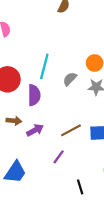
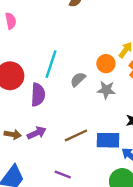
brown arrow: (14, 121) -> (13, 134), moved
purple line: (59, 157) -> (63, 174), moved, turned 72

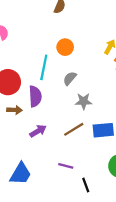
orange circle: (106, 64) -> (65, 47), moved
gray star: (106, 90) -> (84, 101), moved
brown arrow: (13, 134) -> (14, 110), moved

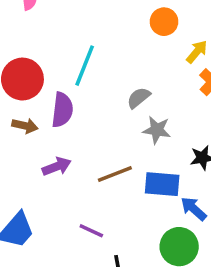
orange circle: (65, 47) -> (164, 22), moved
gray semicircle: (70, 78) -> (139, 98), moved
gray star: (84, 101) -> (157, 130), moved

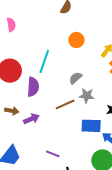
orange circle: (164, 22) -> (76, 40), moved
brown arrow: (25, 126) -> (12, 111), moved
brown line: (115, 174) -> (65, 104), moved

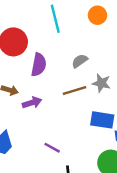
cyan line: (44, 61) -> (55, 19), moved, turned -40
gray semicircle: (76, 78) -> (80, 61), moved

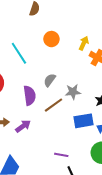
purple semicircle: (39, 65) -> (30, 95), moved
purple line: (52, 148) -> (61, 155), moved

